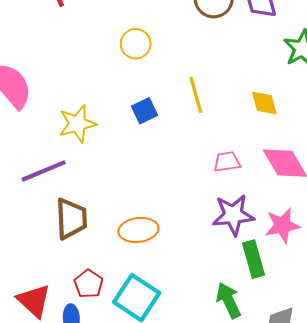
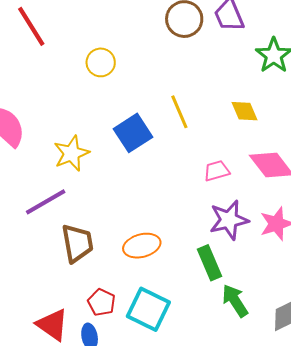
yellow circle: (136, 44) -> (101, 62), moved
blue square: (144, 111) -> (133, 133), size x1.5
green rectangle: (254, 259) -> (210, 263), moved

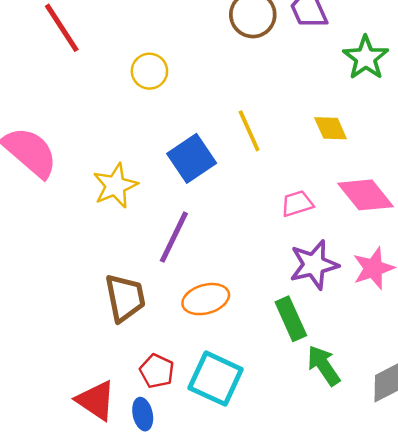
purple line: (46, 202) -> (174, 237), moved, turned -33

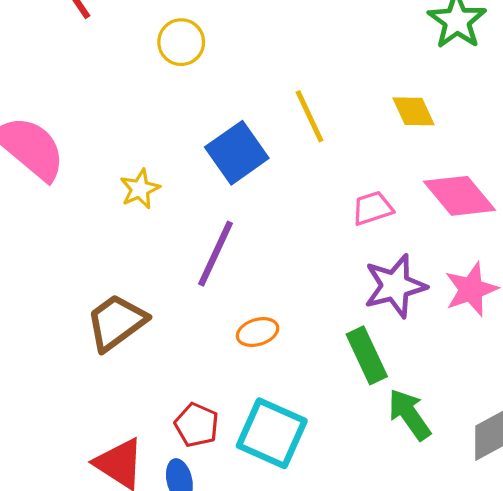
yellow star: (115, 186) -> (140, 189), size x0.7
brown trapezoid: (125, 298) -> (116, 322), moved, turned -114
orange ellipse: (206, 299) -> (258, 332), size x0.7

